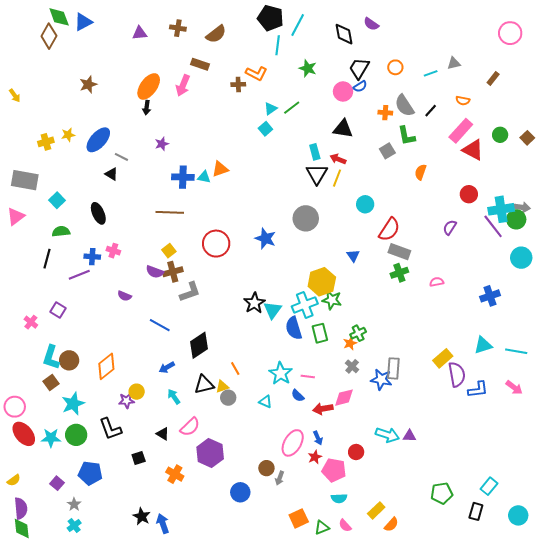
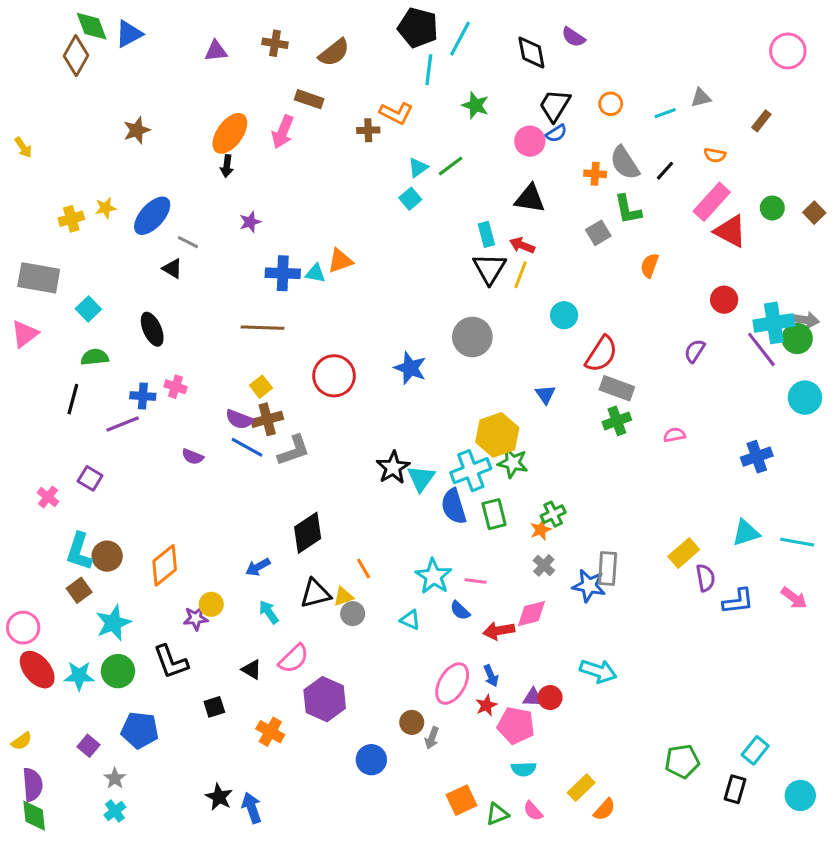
blue line: (160, 325) -> (247, 447), moved
purple semicircle: (457, 374) -> (705, 578), size x0.7
purple triangle: (409, 436) -> (533, 698), moved

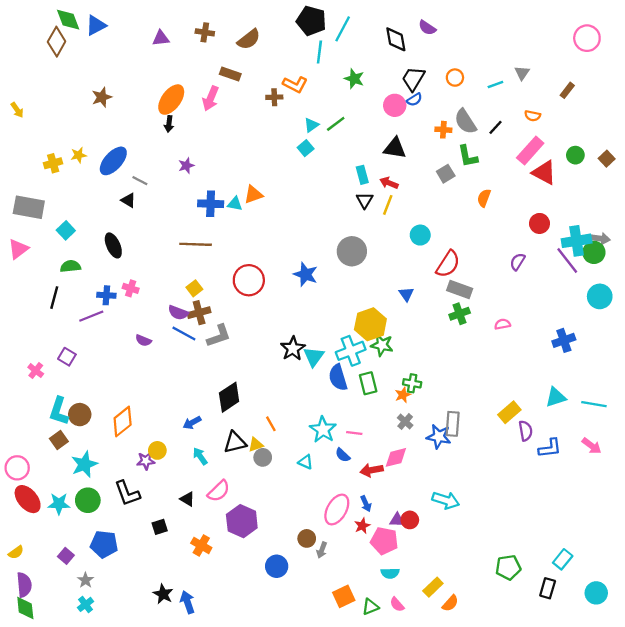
gray triangle: (701, 98) -> (522, 73), turned -42
black triangle: (489, 269) -> (365, 200), size x0.7
green cross: (553, 514) -> (412, 383), turned 36

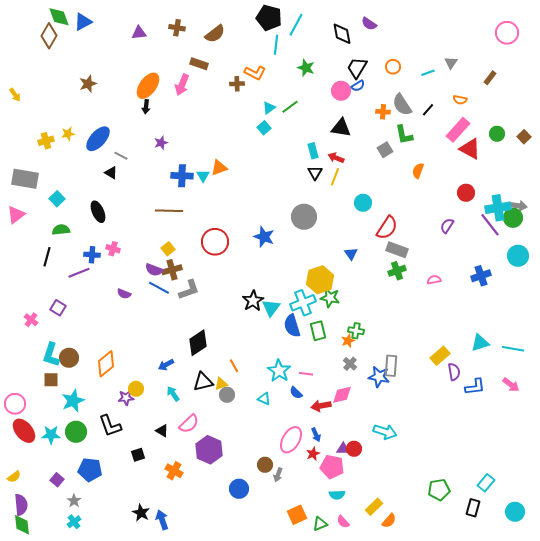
cyan triangle: (235, 204) -> (203, 176), turned 48
blue cross: (564, 340) -> (481, 276), moved
brown square: (59, 440) -> (51, 380), turned 35

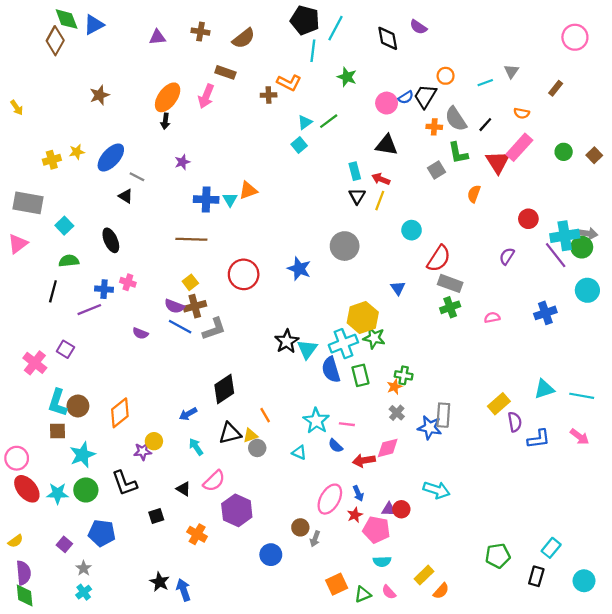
black trapezoid: (357, 68) -> (425, 96), moved
red triangle: (470, 149) -> (498, 162), moved, turned 30
pink cross: (31, 320) -> (35, 363), size x1.5

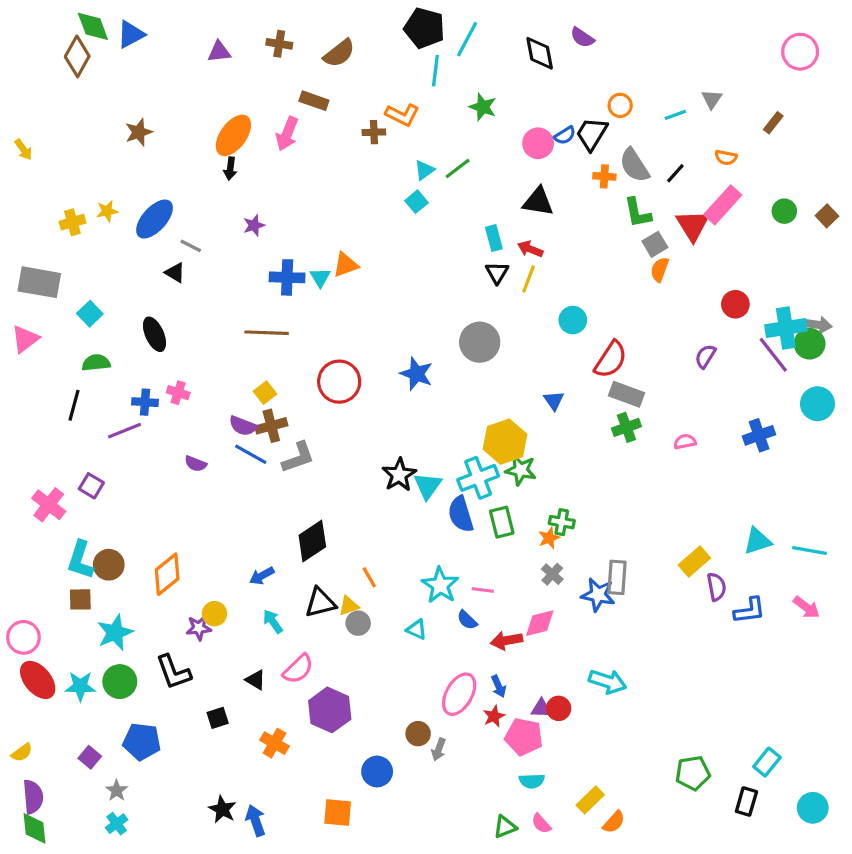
gray square: (436, 170) -> (655, 244), moved
orange square: (337, 584) -> (338, 813), moved, turned 30

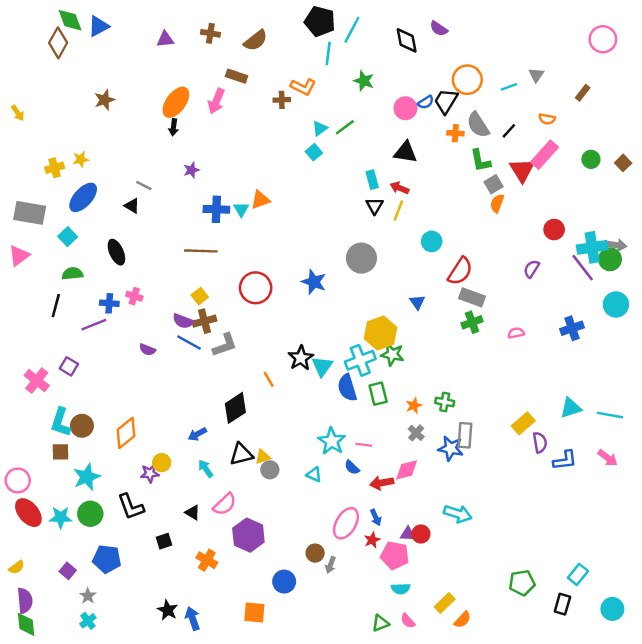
orange circle: (620, 105) -> (467, 80), size x1.6
blue ellipse: (154, 219) -> (83, 197), moved
green cross: (562, 522) -> (445, 402), moved
orange line: (369, 577) -> (269, 379), moved

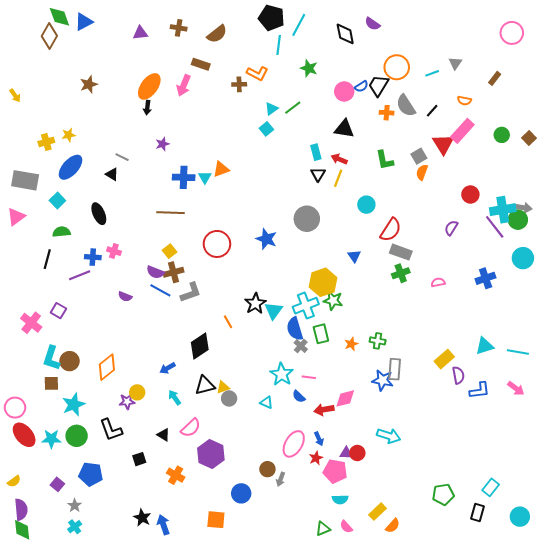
green L-shape: (480, 161) -> (385, 160), moved
gray cross: (416, 433) -> (301, 346), moved

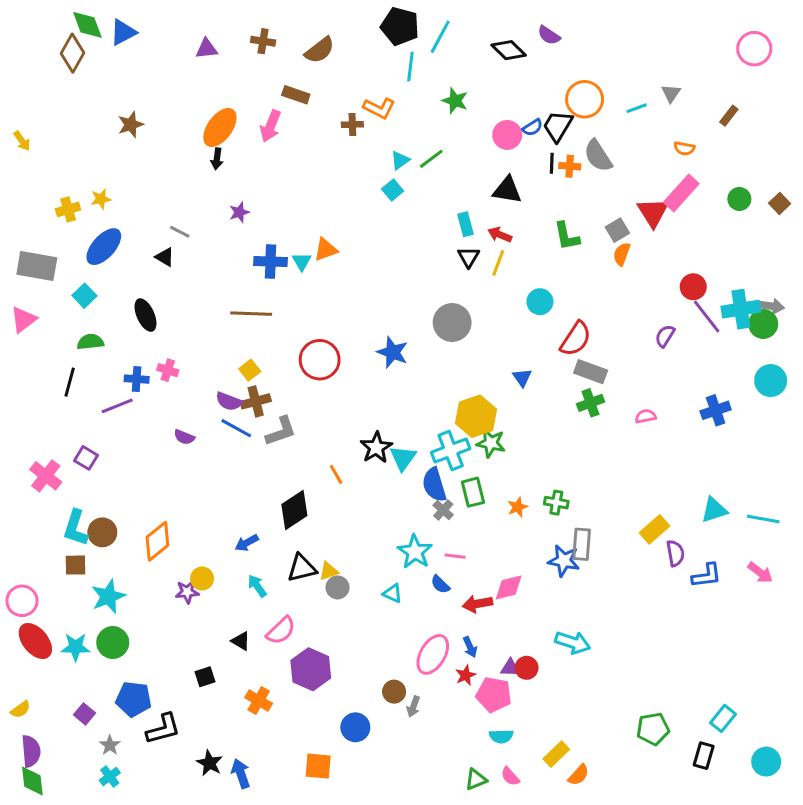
black diamond: (345, 34) -> (509, 50), turned -35
black line: (432, 111) -> (552, 163), moved, turned -40
purple line: (495, 227) -> (707, 317), moved
black L-shape: (111, 430) -> (163, 729), moved, turned -85

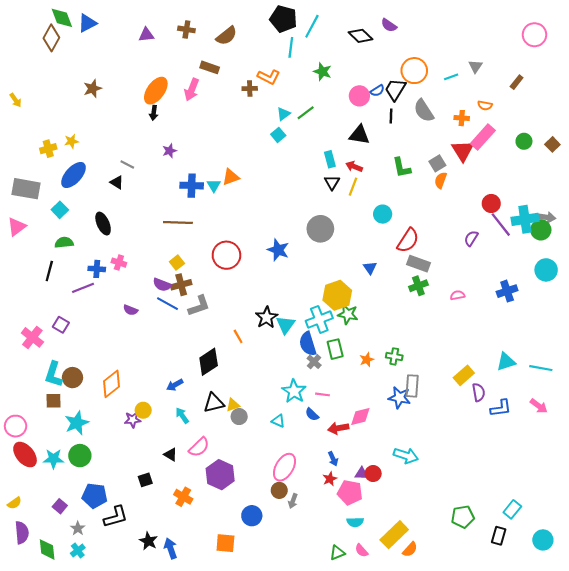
orange cross: (570, 166) -> (462, 118), moved
pink ellipse: (433, 654) -> (284, 467), moved
yellow rectangle: (556, 754) -> (394, 535), size x1.5
green diamond: (32, 781) -> (47, 549), moved

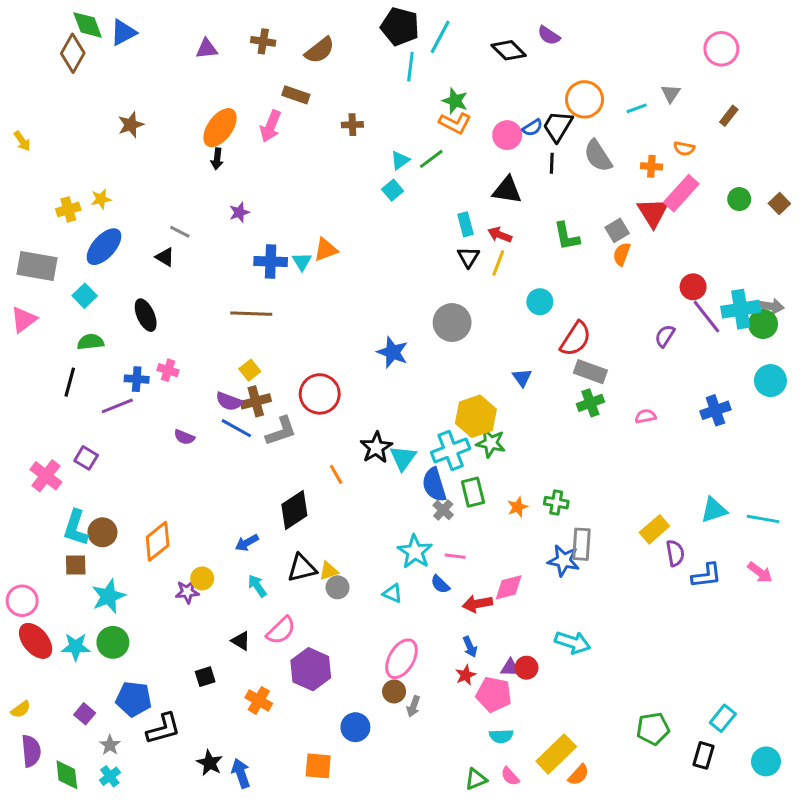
pink circle: (534, 35) -> (721, 49), moved
orange L-shape: (269, 77) -> (455, 123), moved
red circle: (226, 255) -> (320, 394), moved

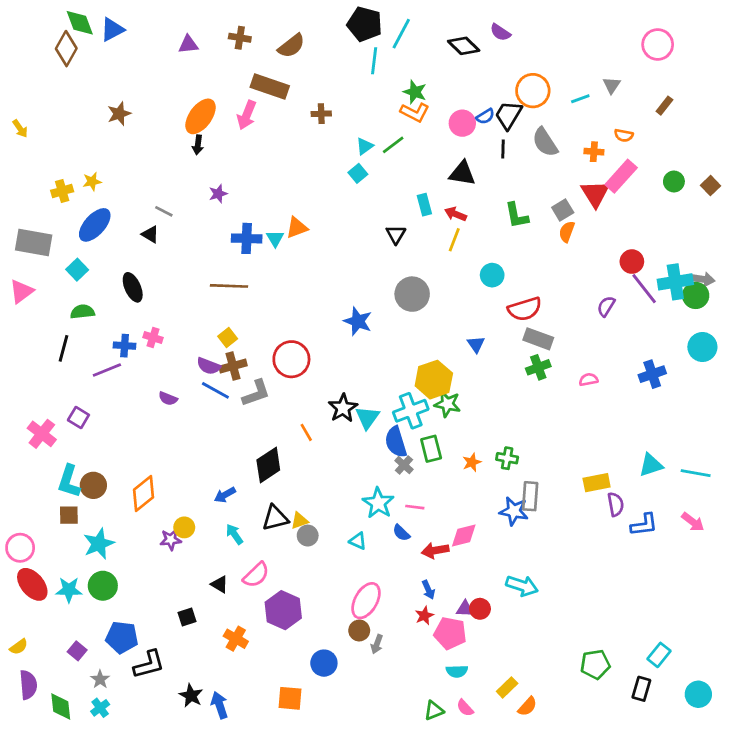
brown rectangle: (296, 95) -> (270, 87), size x1.5
black triangle: (468, 257) -> (396, 234), moved
red semicircle: (576, 339) -> (525, 309), turned 40
yellow rectangle: (654, 529) -> (597, 483), turned 30
yellow rectangle: (556, 754) -> (507, 687), size x0.6

